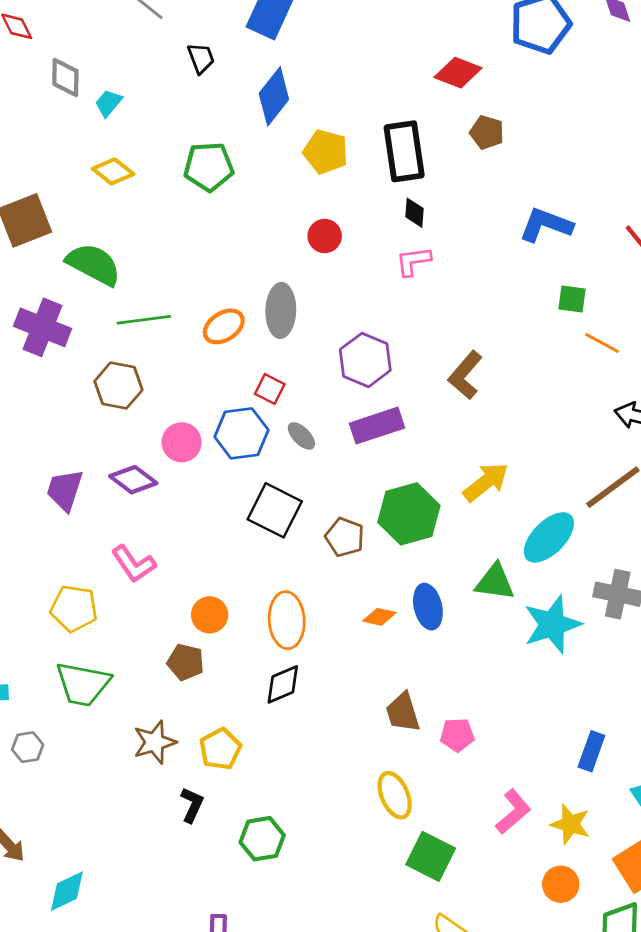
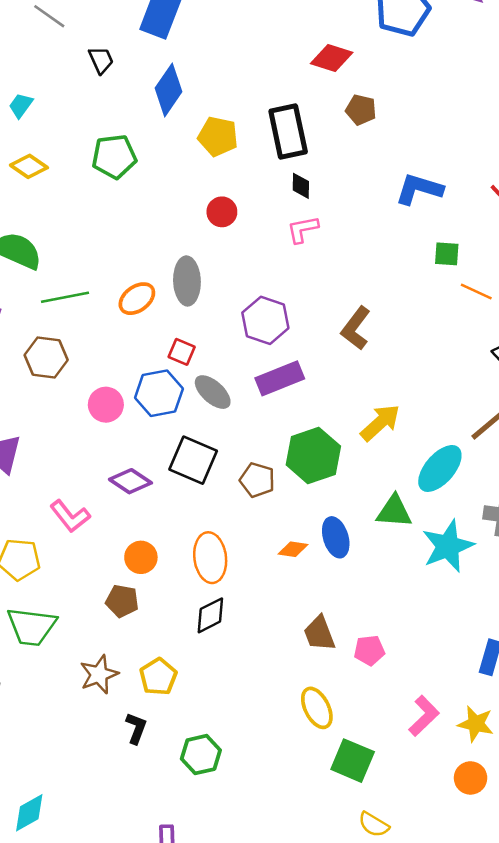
gray ellipse: (301, 436) -> (213, 392), size x1.4
purple diamond: (133, 480) -> (130, 481), moved

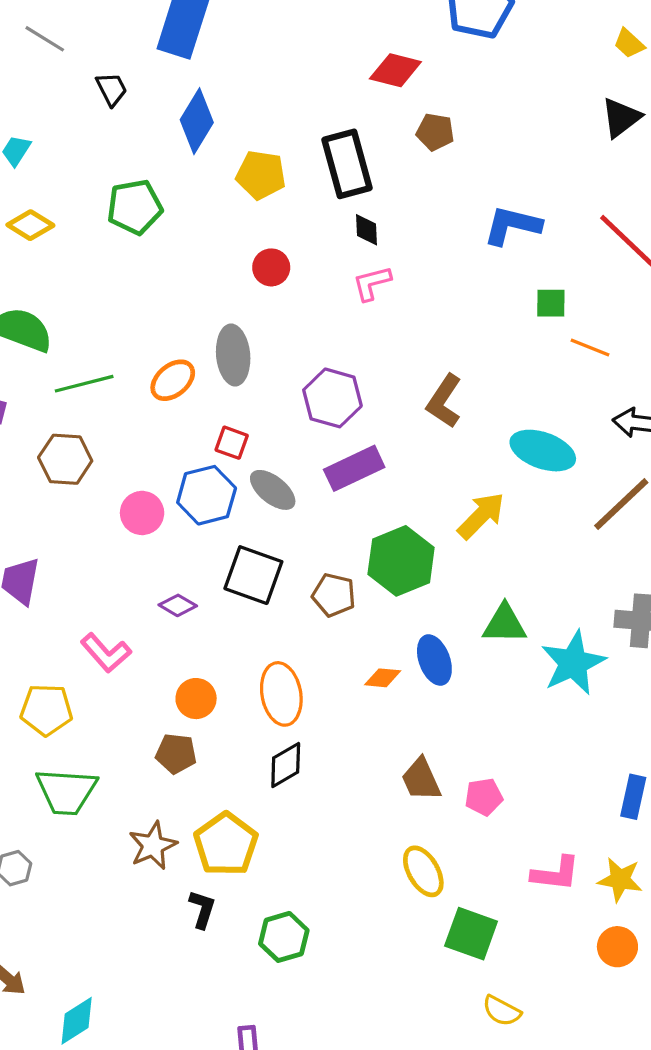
cyan ellipse: (440, 468) -> (543, 451), moved, turned 72
purple diamond: (130, 481) -> (178, 605), size x0.7
yellow pentagon: (158, 677) -> (226, 844), size x1.4
pink L-shape: (424, 716) -> (556, 874), turned 54

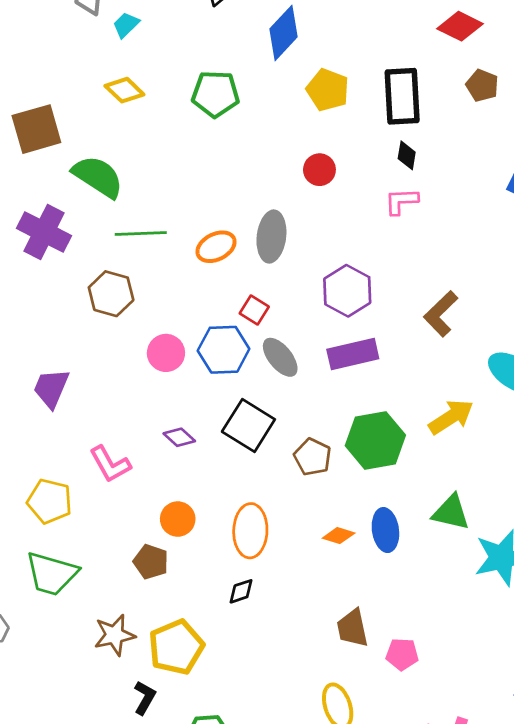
black diamond: (286, 765) -> (241, 591), size x0.7

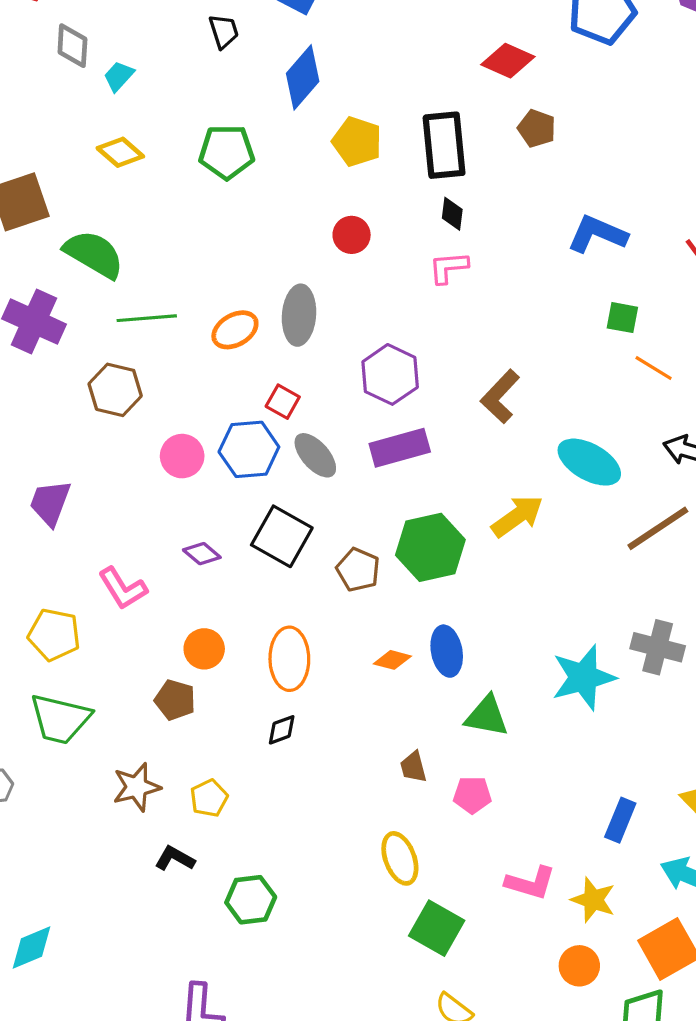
green triangle: (451, 512) -> (487, 716), moved
brown trapezoid: (352, 628) -> (413, 767), size x0.7
yellow pentagon: (176, 647) -> (209, 798), size x0.6
black L-shape: (145, 698) -> (175, 858), turned -88

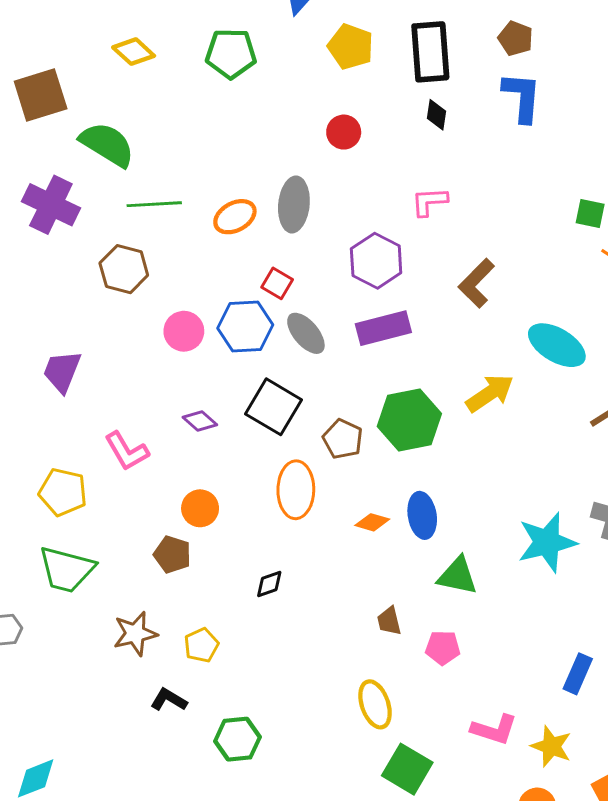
blue L-shape: (597, 234) -> (522, 97), moved, turned 70
pink L-shape: (448, 267) -> (429, 202), moved
orange ellipse: (289, 659) -> (296, 490), moved

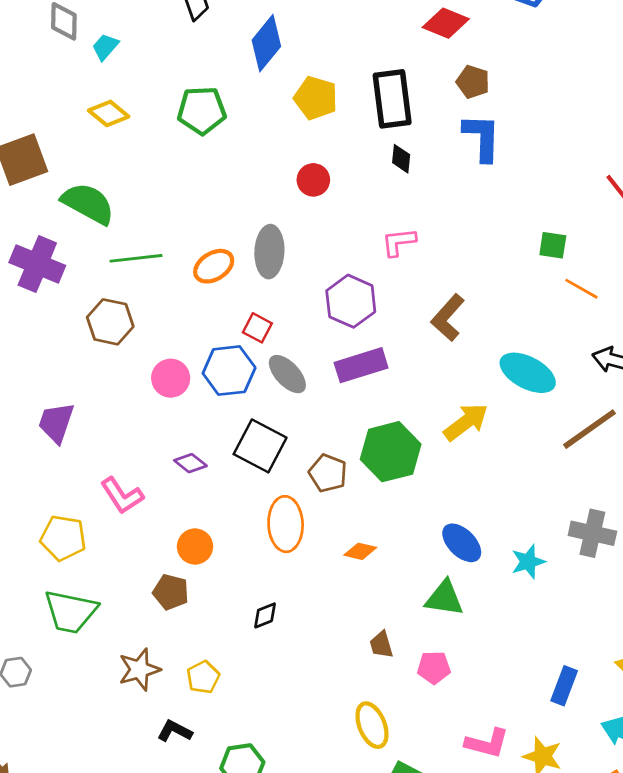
blue ellipse: (422, 515) -> (462, 543), moved, turned -33
cyan star: (547, 542) -> (528, 562), size x0.6

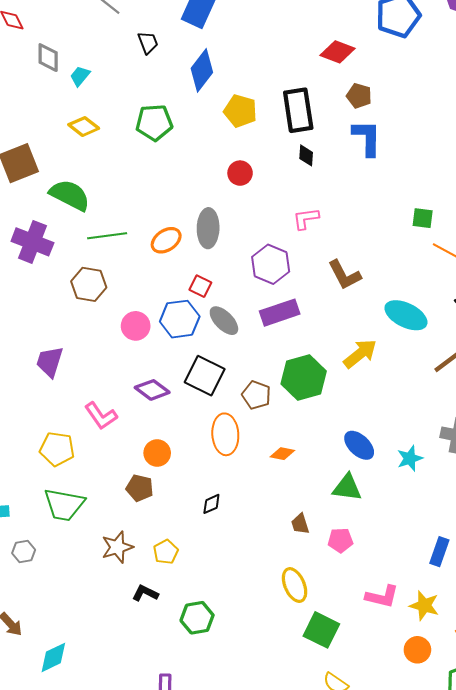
brown L-shape: (448, 318) -> (344, 275), turned -68
purple diamond: (190, 463) -> (152, 390), size x1.4

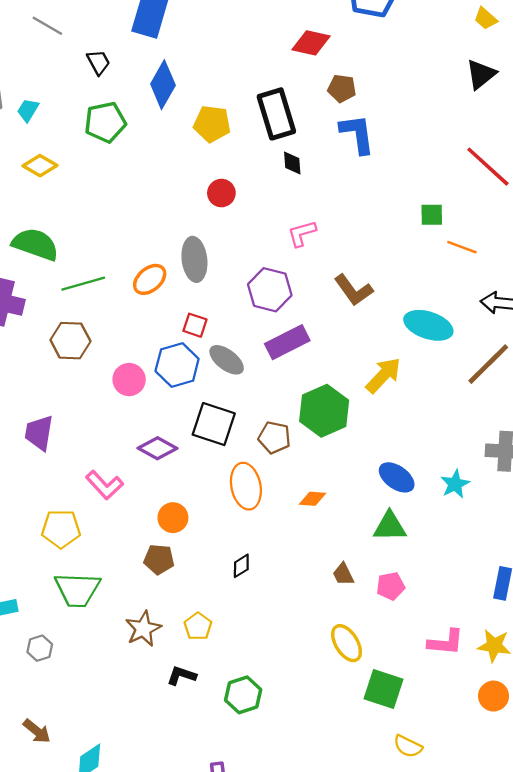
green pentagon: (154, 123) -> (105, 122), moved

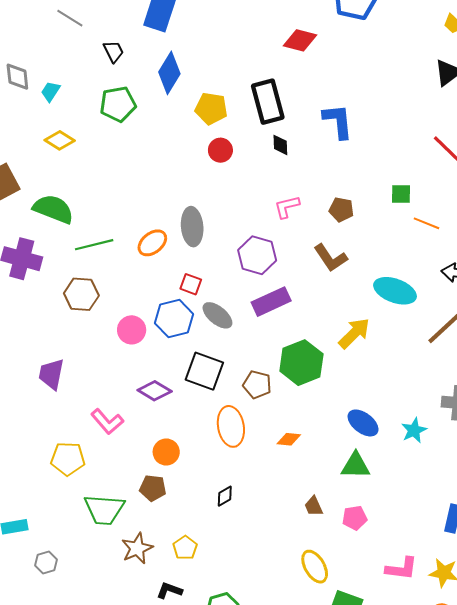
brown pentagon: (342, 88) -> (341, 210), moved
red circle: (221, 193) -> (220, 150), moved
green trapezoid: (77, 590) -> (104, 510), moved

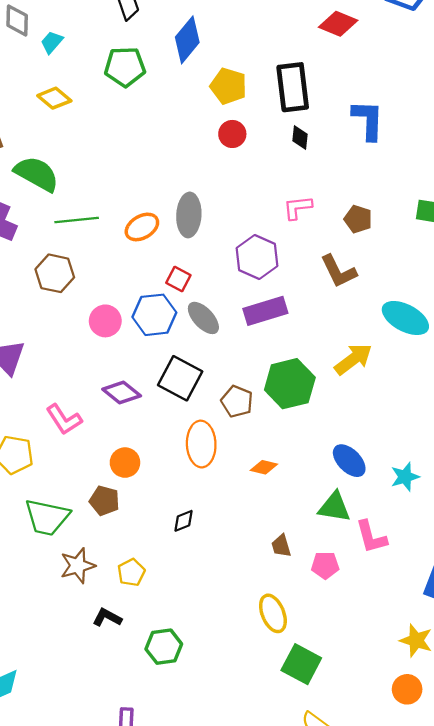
pink L-shape: (401, 569) -> (371, 537), moved, turned 60

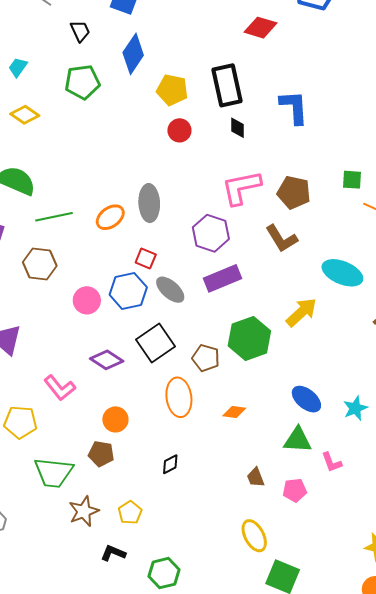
pink L-shape: (298, 208) -> (241, 188), size x1.6
brown pentagon: (358, 219) -> (294, 192), size x1.4
black square: (180, 378) -> (155, 343), turned 33
pink L-shape: (371, 537) -> (332, 462), size x0.7

